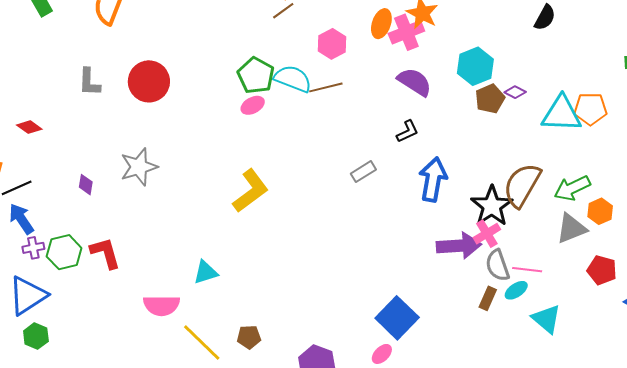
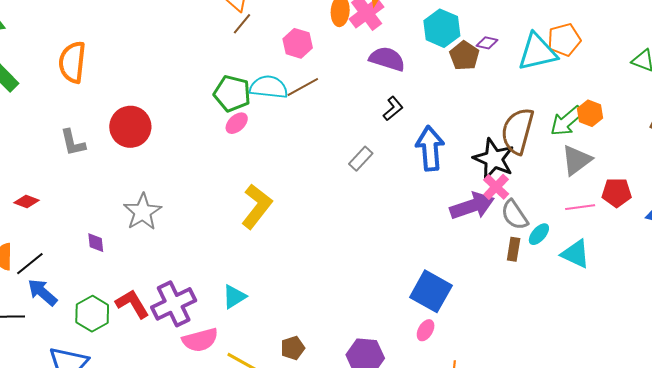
orange hexagon: (600, 211) -> (590, 113), moved
purple cross: (33, 248) -> (174, 304), moved, size x2.0
pink line: (527, 270) -> (580, 207), moved

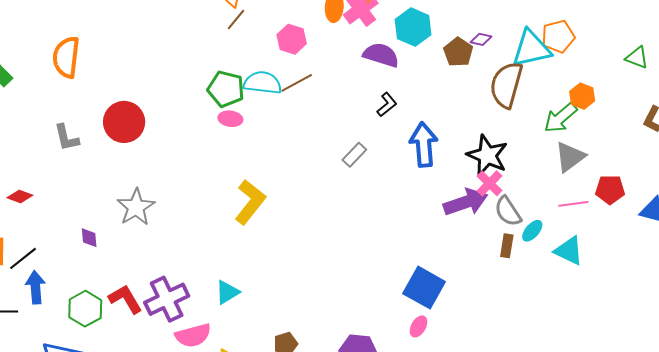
cyan hexagon: (442, 28) -> (413, 27), moved
orange hexagon: (590, 113) -> (582, 96), moved
pink ellipse: (237, 123) -> (230, 119), turned 50
brown semicircle: (518, 131) -> (506, 85), moved
blue arrow: (42, 292) -> (35, 287), turned 44

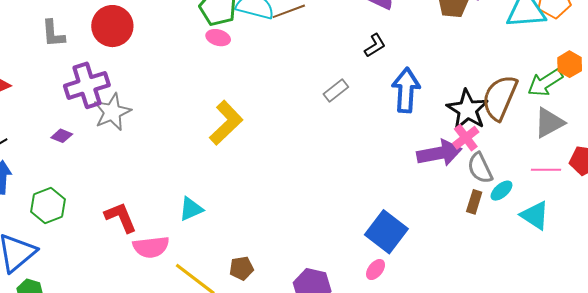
brown semicircle: (506, 85) -> (500, 98), moved
purple diamond: (89, 238) -> (62, 136), turned -70
red L-shape: (125, 299) -> (121, 217), moved
purple cross: (167, 299) -> (87, 85), moved

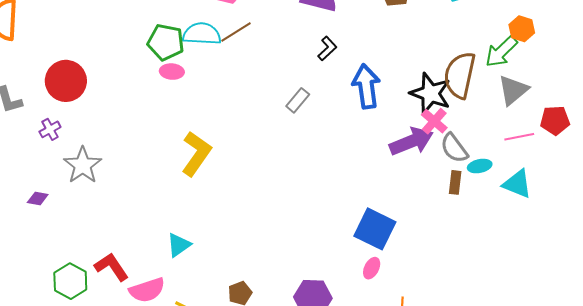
purple cross: (87, 85) -> (50, 129), moved, size x0.5
cyan ellipse: (501, 191) -> (480, 166), turned 40
green hexagon: (48, 205) -> (70, 281), moved

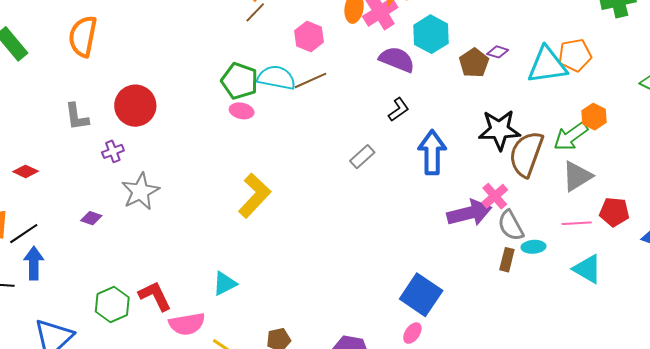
black star: (430, 93) -> (499, 130), moved, turned -30
cyan triangle: (517, 184) -> (587, 269), moved

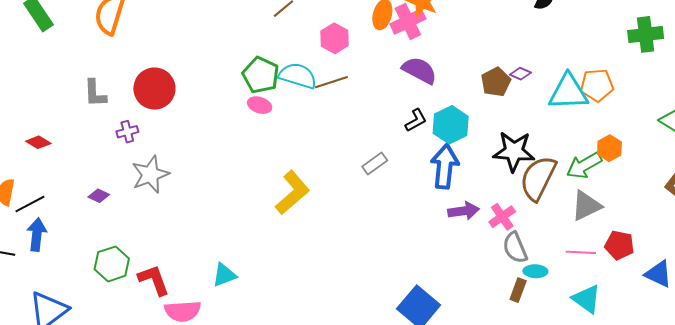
cyan hexagon: (431, 34) -> (451, 125), moved
yellow L-shape: (255, 195) -> (292, 193), moved
purple arrow: (469, 213) -> (464, 211), moved, size x0.7
brown rectangle: (507, 260) -> (518, 290), moved
green hexagon: (112, 305) -> (112, 264), moved

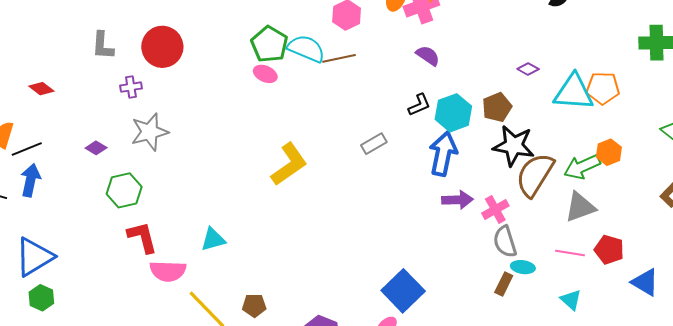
purple semicircle: (419, 70) -> (428, 56), size x0.7
brown pentagon: (496, 82) -> (497, 107), moved
green hexagon: (112, 264) -> (124, 190), moved
cyan triangle: (587, 299) -> (571, 300), size x0.7

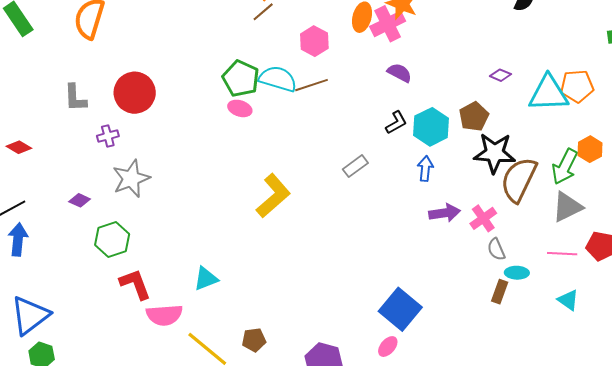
blue arrow: (443, 154) -> (425, 169), size x0.6
green arrow: (582, 167) -> (565, 167), turned -33
gray semicircle: (505, 242) -> (496, 249), size x0.7

